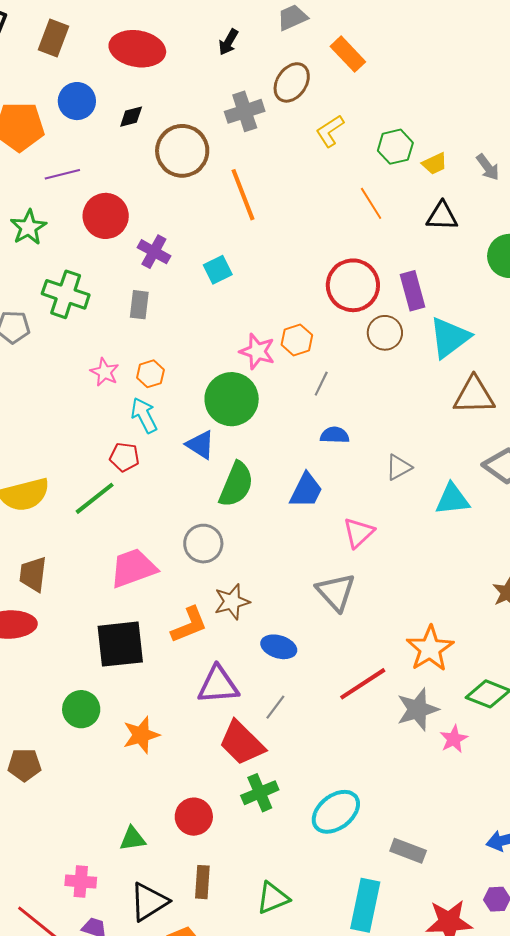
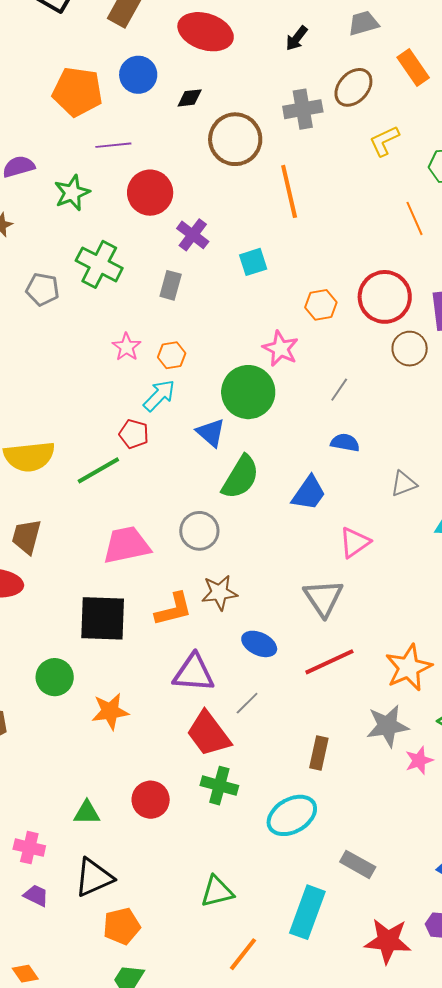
orange hexagon: (297, 340) -> (321, 305), moved
cyan arrow: (144, 415) -> (159, 395), turned 63
red line: (363, 684) -> (329, 662), moved
green cross: (260, 793) -> (219, 786), turned 30
brown rectangle: (202, 882) -> (319, 753), moved

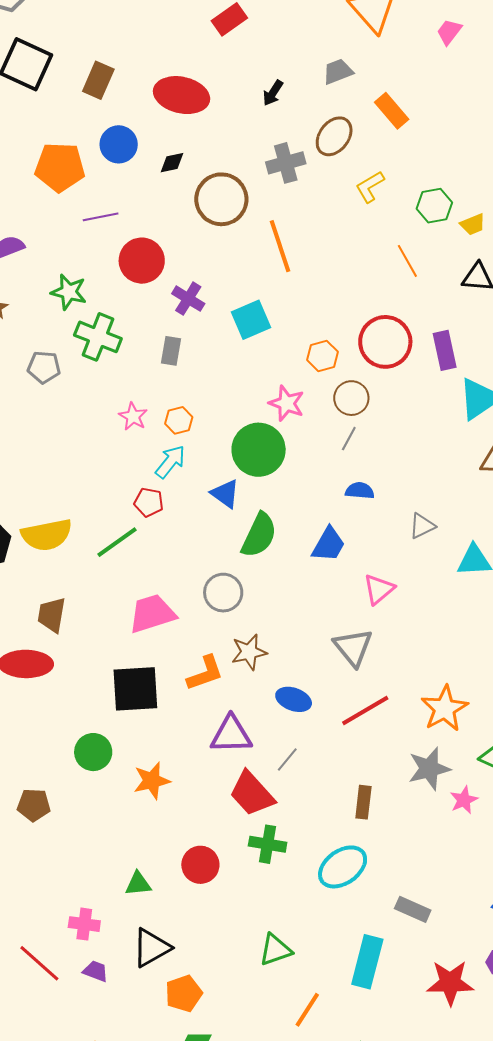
green star: (72, 193) -> (69, 292), moved, turned -30
cyan square: (253, 262) -> (251, 320), size x1.4
brown circle: (410, 349) -> (351, 398), moved

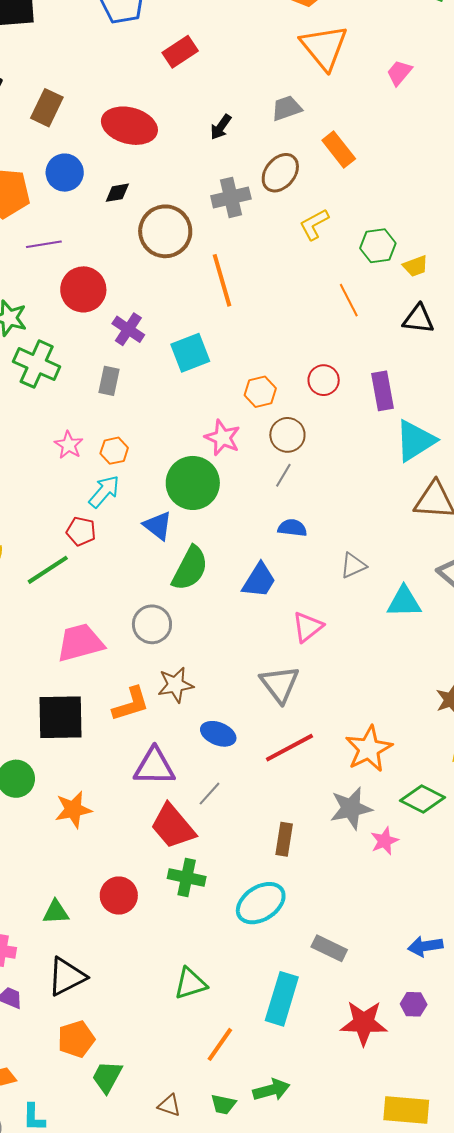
red circle: (385, 342) -> (324, 380), size x0.6
orange pentagon: (184, 993) -> (76, 1039), moved

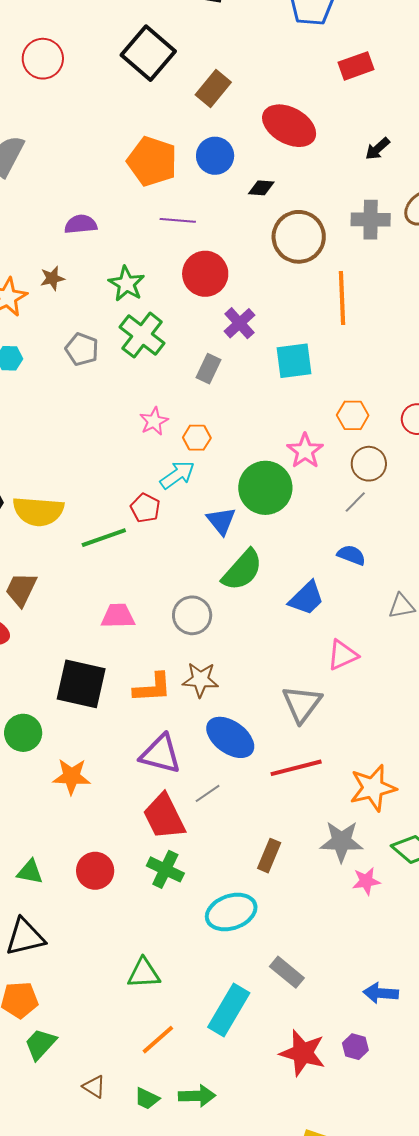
pink trapezoid: (80, 643) -> (118, 616), size x0.7
blue ellipse: (218, 734) -> (230, 737), size x1.4

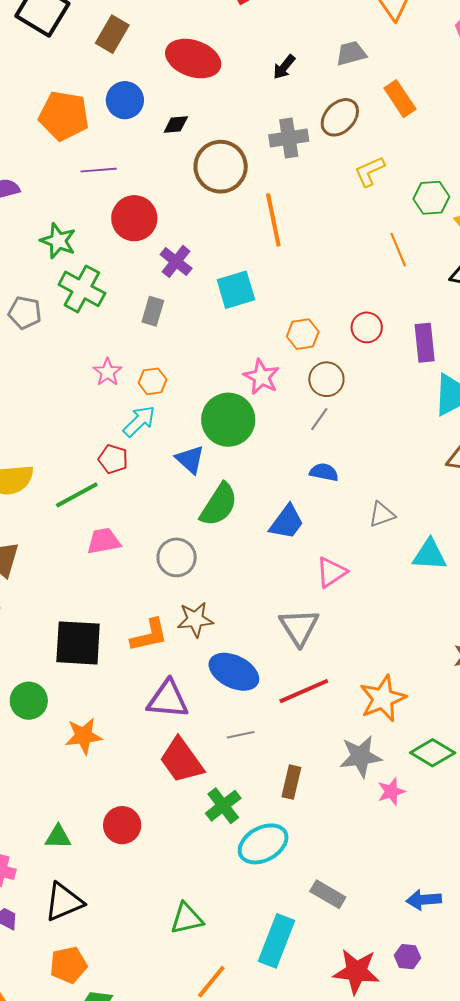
pink trapezoid: (118, 616) -> (104, 541), moved
gray line: (208, 793) -> (241, 735), moved, turned 32
green cross: (165, 869) -> (223, 806), moved, turned 36

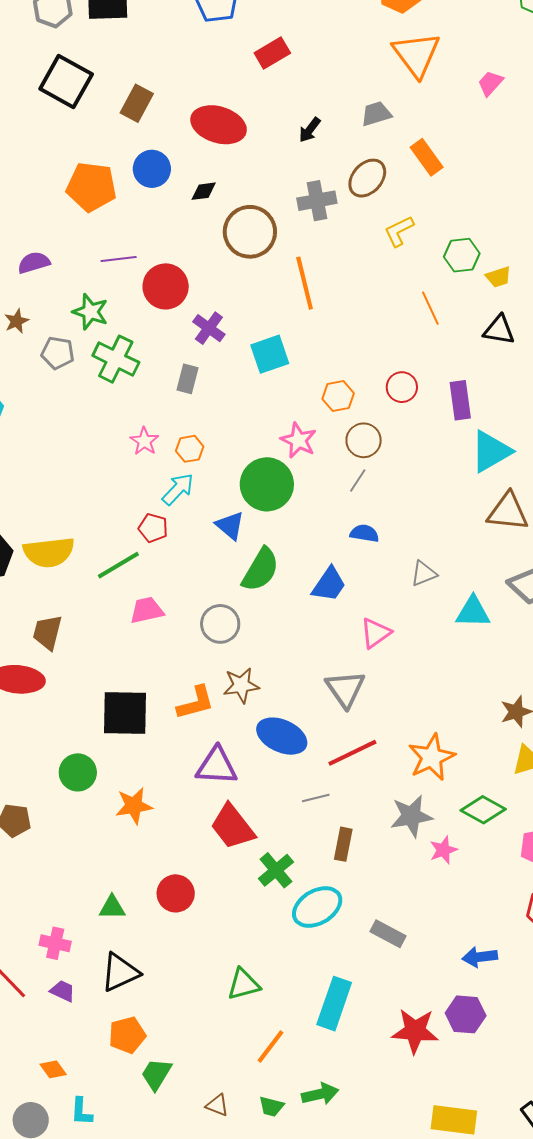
purple line: (99, 170) -> (119, 259), moved
gray pentagon: (25, 313) -> (58, 353), moved
gray line: (241, 735) -> (316, 798), moved
gray rectangle: (328, 894) -> (388, 934), moved
purple hexagon: (407, 957) -> (466, 1014), size x1.5

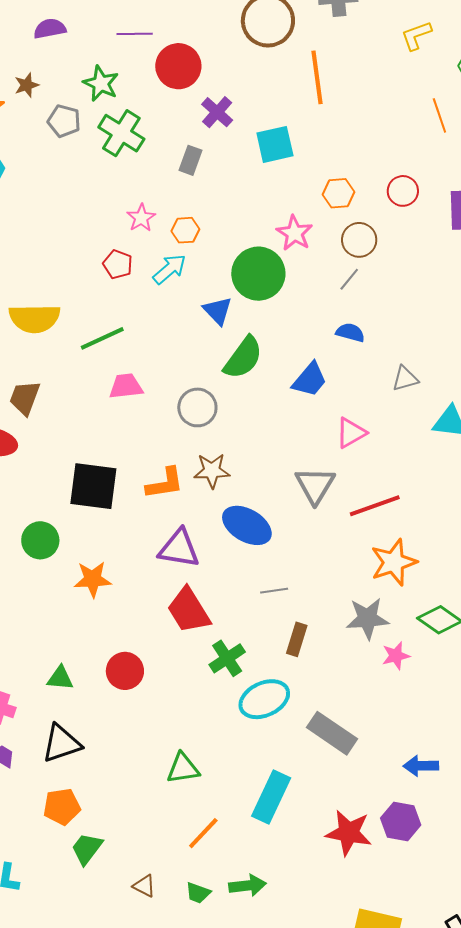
red pentagon: (153, 528) -> (118, 264), moved
red line: (352, 753) -> (375, 506), moved
gray rectangle: (388, 934) -> (332, 733), size x1.4

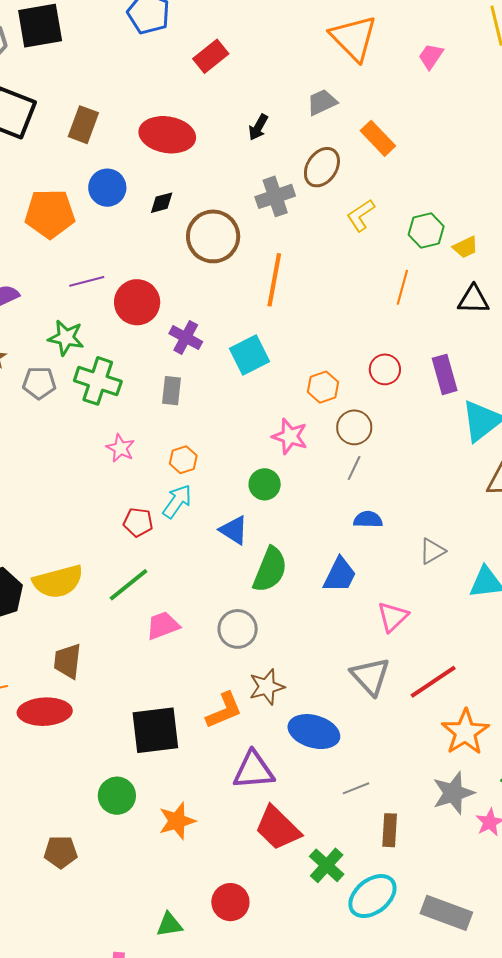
orange line: (317, 77) -> (274, 280), turned 32
orange line: (439, 115) -> (402, 287), turned 48
pink star: (141, 218) -> (120, 448), moved
red pentagon: (118, 264) -> (138, 522), moved
green circle: (258, 274) -> (265, 484), size x0.6

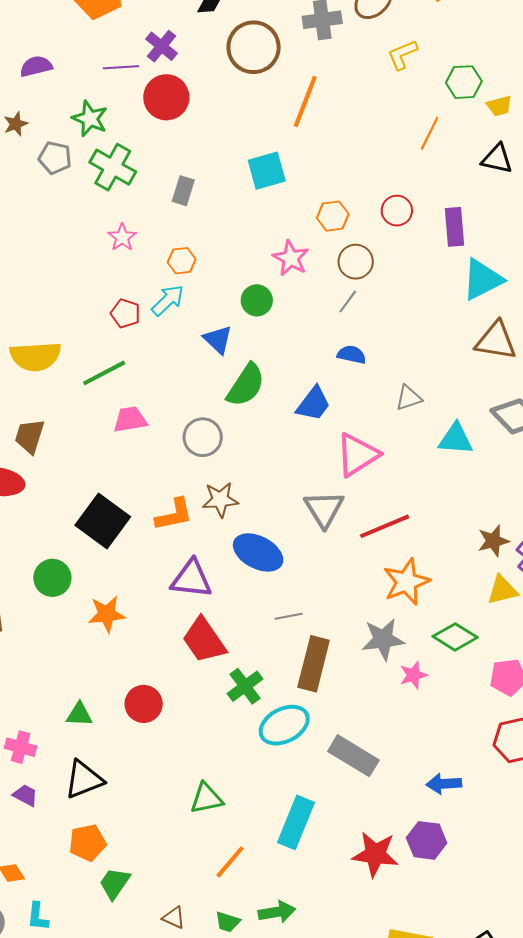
purple cross: (186, 338) -> (162, 46), moved
pink triangle: (393, 617) -> (357, 455), size x1.4
black square: (155, 730) -> (103, 521), turned 32
brown rectangle: (390, 830) -> (314, 664), size x1.6

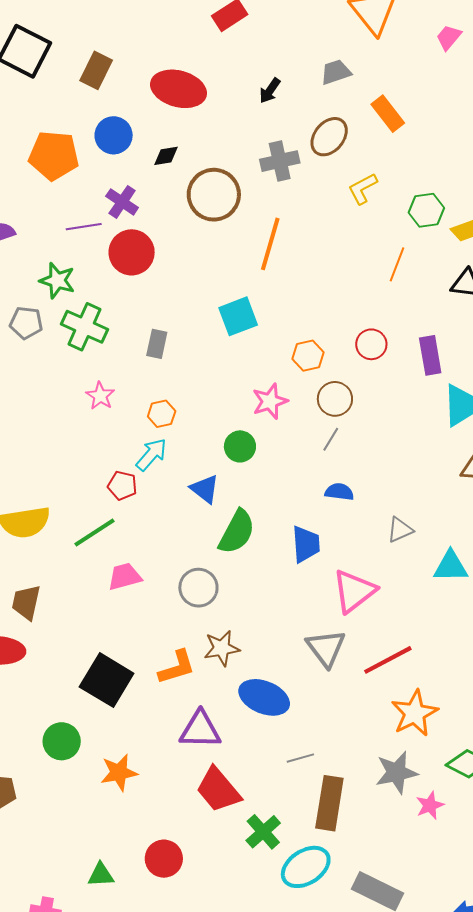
pink star: (291, 258) -> (270, 401), turned 30
red pentagon: (125, 313) -> (122, 486), moved
blue trapezoid: (313, 404) -> (306, 544), turned -36

